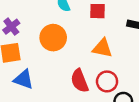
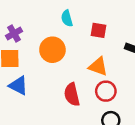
red circle: (107, 81) -> (106, 91), moved

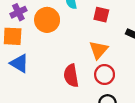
orange circle: (52, 50) -> (47, 20), moved
orange triangle: (98, 66) -> (99, 50), turned 48

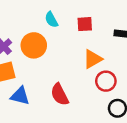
orange triangle: (99, 50) -> (93, 59), turned 36
red semicircle: (71, 76) -> (60, 94), moved

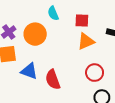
orange triangle: (93, 59) -> (86, 41), moved
blue triangle: (20, 96) -> (29, 71), moved

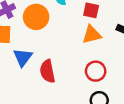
blue triangle: (29, 71) -> (23, 57), turned 36

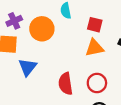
red semicircle: (47, 71) -> (65, 84), moved

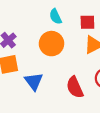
orange circle: (42, 29) -> (52, 44), moved

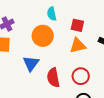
blue triangle: (34, 81) -> (31, 63), moved

